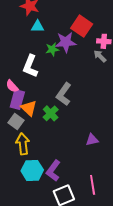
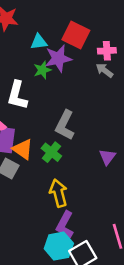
cyan triangle: (38, 26) -> (39, 42), moved
purple triangle: (92, 140) -> (107, 157), moved, turned -32
yellow arrow: (23, 144) -> (59, 193), moved
cyan hexagon: (32, 170) -> (59, 246), moved

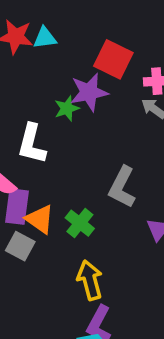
cyan triangle: (39, 42) -> (45, 38), moved
gray L-shape: (65, 125) -> (122, 187), moved

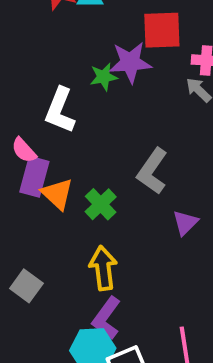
red square: (113, 59) -> (162, 30), turned -36
gray square: (20, 246) -> (26, 286), moved

